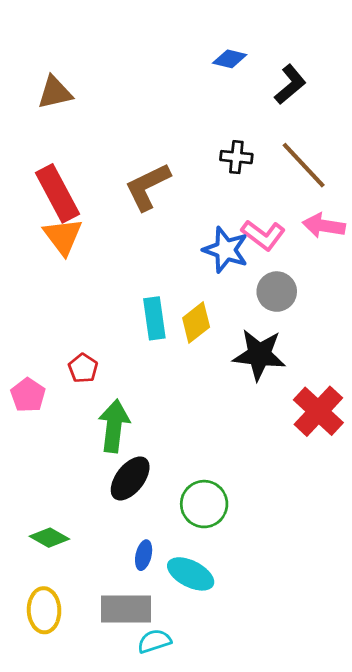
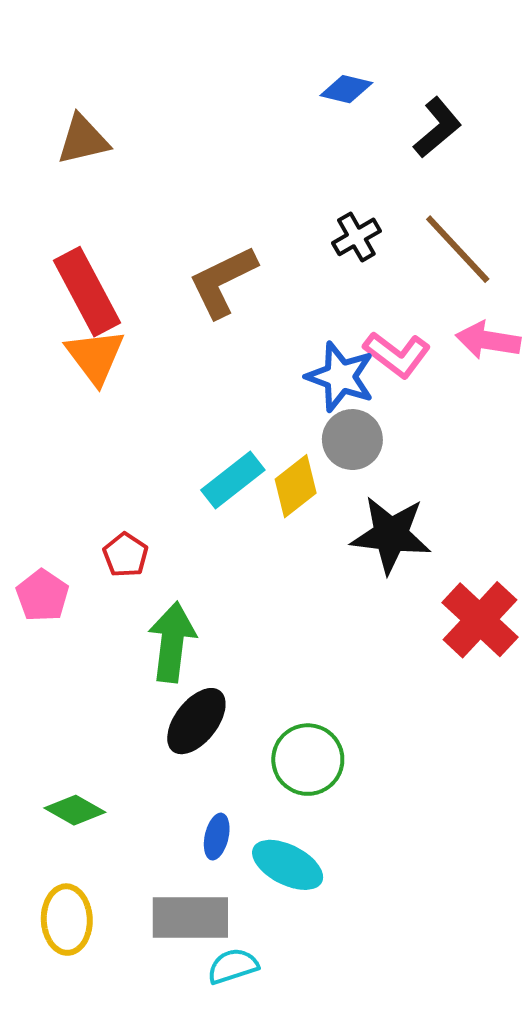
black cross: (236, 157) -> (356, 237), turned -36
gray circle: (277, 292) -> (352, 440), moved
cyan rectangle: (154, 318) -> (233, 480), turned 60

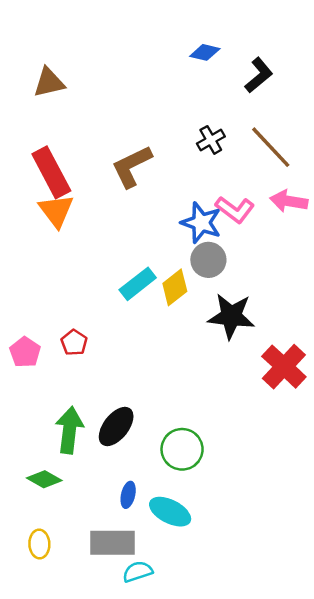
red pentagon: (126, 555) -> (74, 343), moved
green arrow: (172, 642) -> (69, 430), moved
yellow ellipse: (67, 920) -> (39, 544), size x0.7

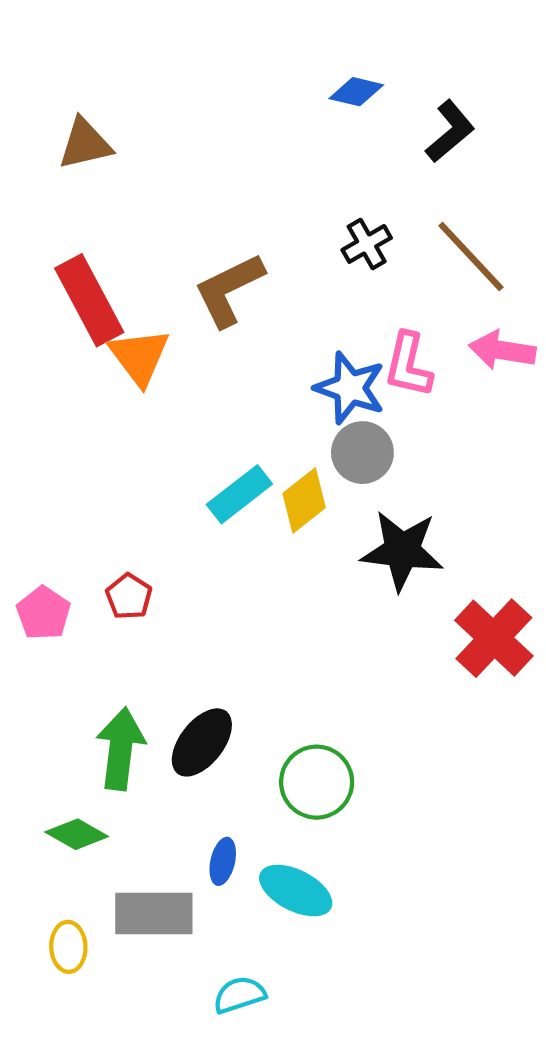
pink L-shape: (235, 210) -> (408, 365), turned 66
orange triangle: (56, 211) -> (139, 357), moved
gray rectangle: (113, 543) -> (154, 914), moved

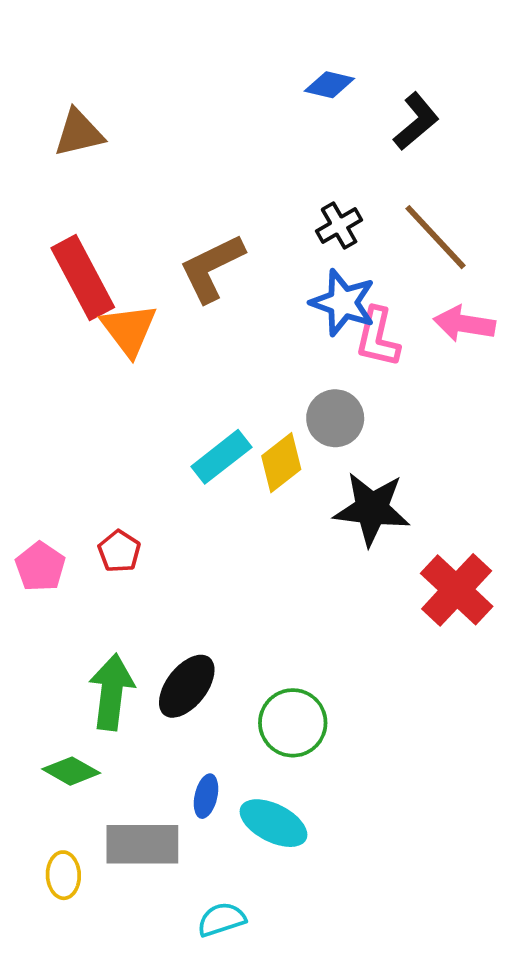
blue star: (350, 388) -> (343, 303), moved

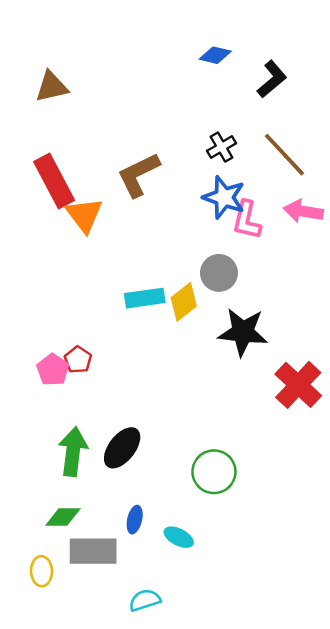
cyan rectangle: (221, 457) -> (145, 298), turned 30
pink pentagon: (40, 567) -> (53, 370), moved
green circle: (293, 723) -> (214, 472), moved
green diamond: (71, 771) -> (63, 517), moved, turned -30
cyan ellipse: (273, 823) -> (179, 537), size x0.7

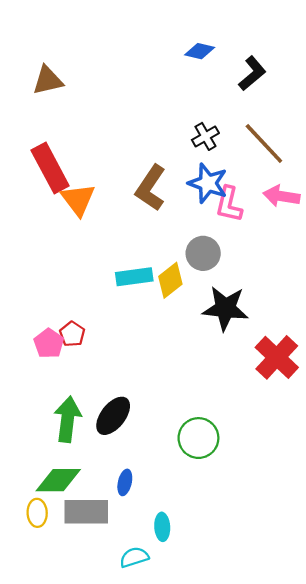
brown L-shape: (138, 175) -> (151, 188), moved, turned -30
green diamond: (63, 517) -> (58, 480), size x1.4
cyan ellipse: (179, 537) -> (162, 527), moved, turned 60
yellow ellipse: (42, 571) -> (37, 513), moved

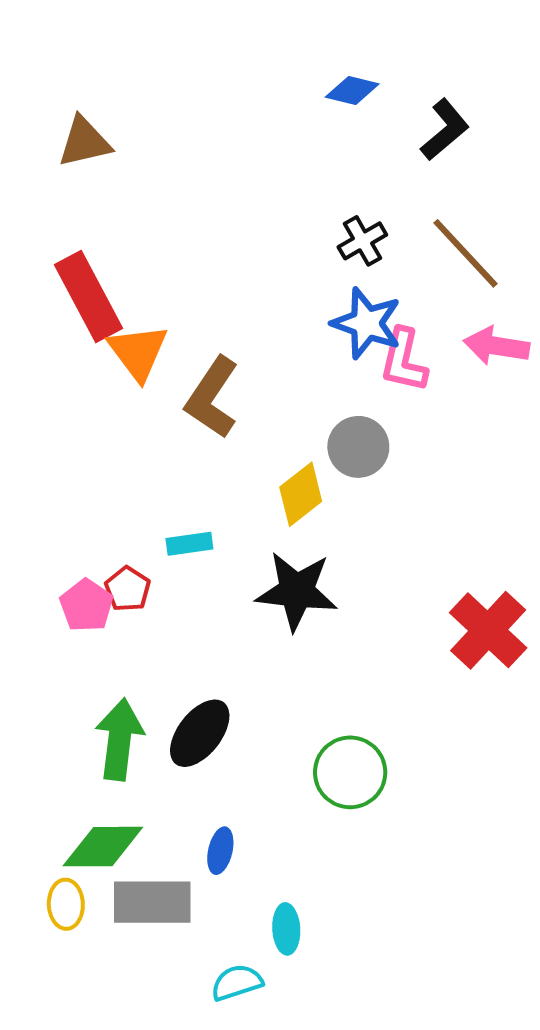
brown L-shape: (151, 188) -> (212, 397), moved
cyan rectangle: (134, 277) -> (189, 544), moved, size x0.7
black star: (225, 308) -> (297, 591), moved

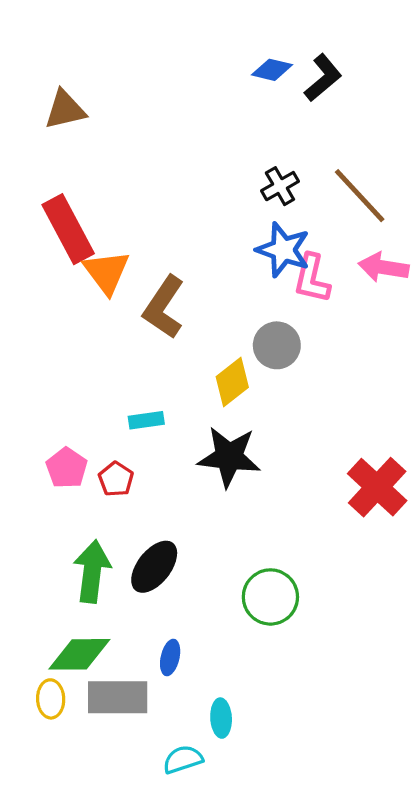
black L-shape: (445, 130) -> (323, 78), moved
red pentagon: (128, 589) -> (116, 479), moved

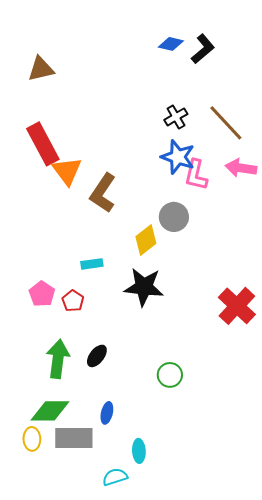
black ellipse: (154, 567) -> (97, 356), size x0.7
green circle: (270, 597) -> (170, 375), size x0.7

